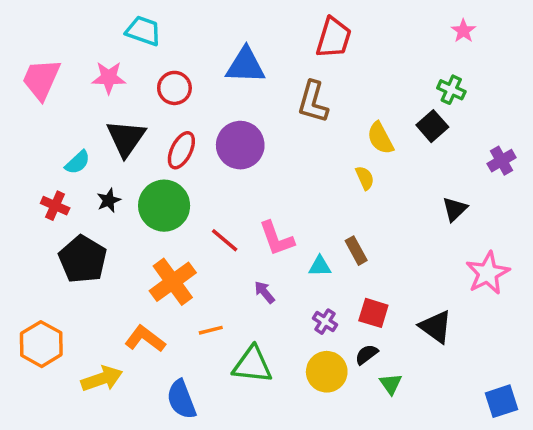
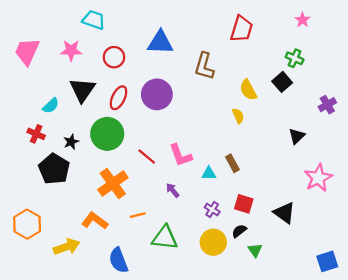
red trapezoid: (334, 38) -> (241, 29), moved
black star: (109, 200) -> (71, 142), moved

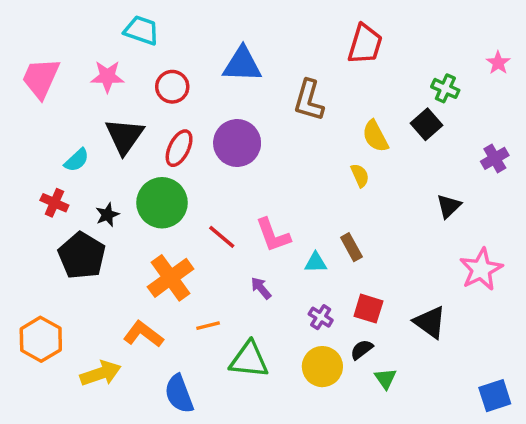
pink star: (302, 20) -> (498, 63), moved

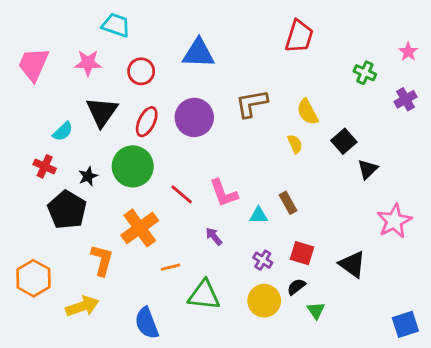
brown L-shape: (309, 100) -> (252, 103), moved, turned 64
black square: (427, 124) -> (344, 141), moved
purple cross: (495, 158) -> (405, 99), moved
orange L-shape: (143, 334) -> (102, 260), moved, turned 68

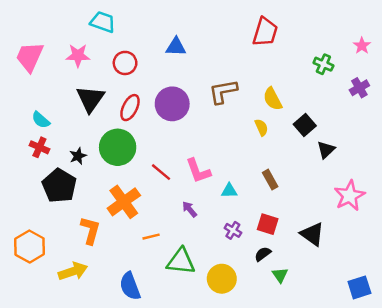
blue triangle: (198, 53) -> (176, 47), size x0.7
cyan semicircle: (63, 131) -> (41, 120), moved, turned 84
brown rectangle: (288, 203) -> (270, 180), moved
yellow circle: (264, 301) -> (222, 279), moved

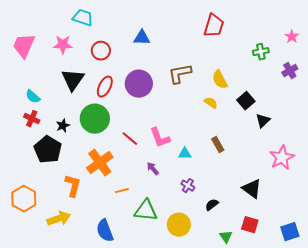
green cross: (323, 64) -> (261, 52), turned -35
yellow semicircle: (261, 127) -> (211, 103), turned -32
red square: (268, 224) -> (250, 225), moved
green triangle: (280, 275) -> (226, 237), moved

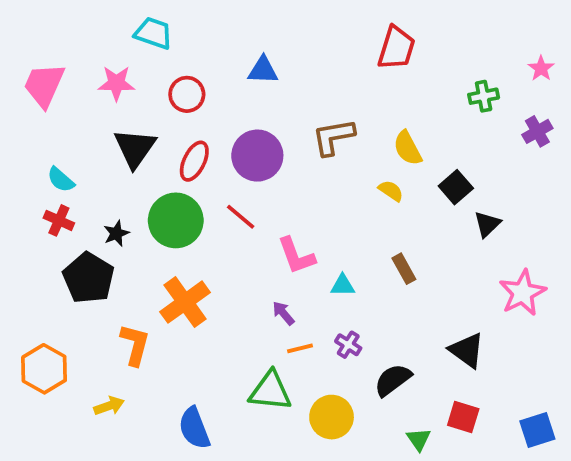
red line: (130, 139) -> (241, 217), moved
orange line: (122, 191) -> (300, 348), moved
black semicircle: (212, 205) -> (393, 380), size x1.5
yellow arrow: (59, 219) -> (109, 406), size x0.7

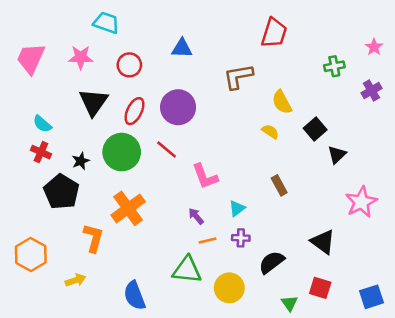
brown L-shape: (333, 137) -> (238, 76), moved
cyan triangle: (343, 285) -> (237, 208), moved, turned -36
purple cross: (348, 345) -> (241, 238), turned -30

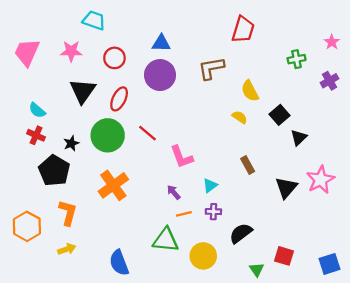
purple circle: (178, 107) -> (160, 75), moved
orange L-shape: (93, 238) -> (68, 213), moved
black triangle: (323, 242) -> (286, 188), moved, turned 35

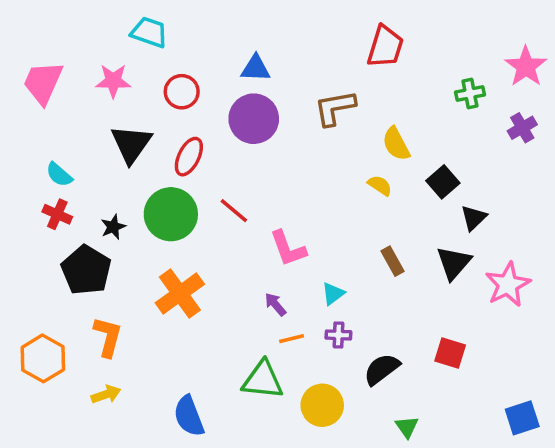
pink star: (332, 42) -> (526, 66), size x1.6
black triangle: (286, 188) -> (454, 263), moved
red square: (284, 256) -> (450, 353), moved

